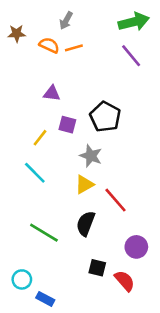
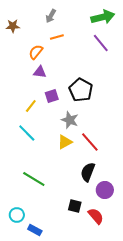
orange semicircle: (49, 45) -> (36, 52), moved, turned -77
purple square: (67, 125) -> (52, 96), turned -32
red line: (116, 200) -> (90, 142), moved
black semicircle: (86, 224) -> (88, 172), moved

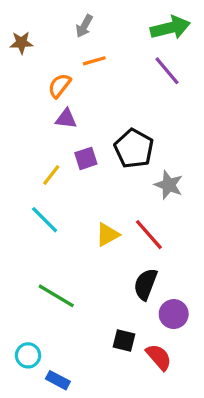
gray star: (70, 120) -> (169, 185), moved

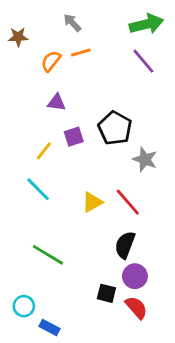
gray arrow: (84, 26) -> (72, 23), turned 108
orange semicircle: (59, 86) -> (51, 61), moved
purple circle: (174, 314) -> (135, 276), moved

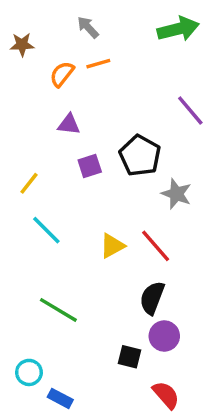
purple line: (143, 61) -> (190, 110), moved
yellow line: (44, 151) -> (29, 183), moved
red semicircle: (136, 308) -> (166, 395), moved

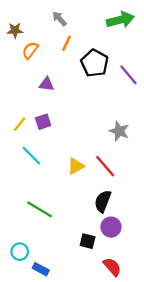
orange line: (98, 64) -> (66, 43), turned -49
orange semicircle: (62, 74) -> (30, 50), moved
black pentagon: (140, 156) -> (95, 63), moved
purple square: (90, 166) -> (43, 122), moved

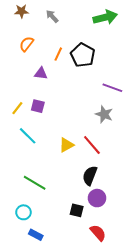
brown star: (15, 30) -> (21, 11), moved
orange line: (66, 43) -> (58, 54), moved
purple line: (129, 75) -> (112, 88), moved, turned -30
purple square: (43, 122) -> (38, 106), turned 32
cyan circle: (20, 252) -> (23, 212), moved

